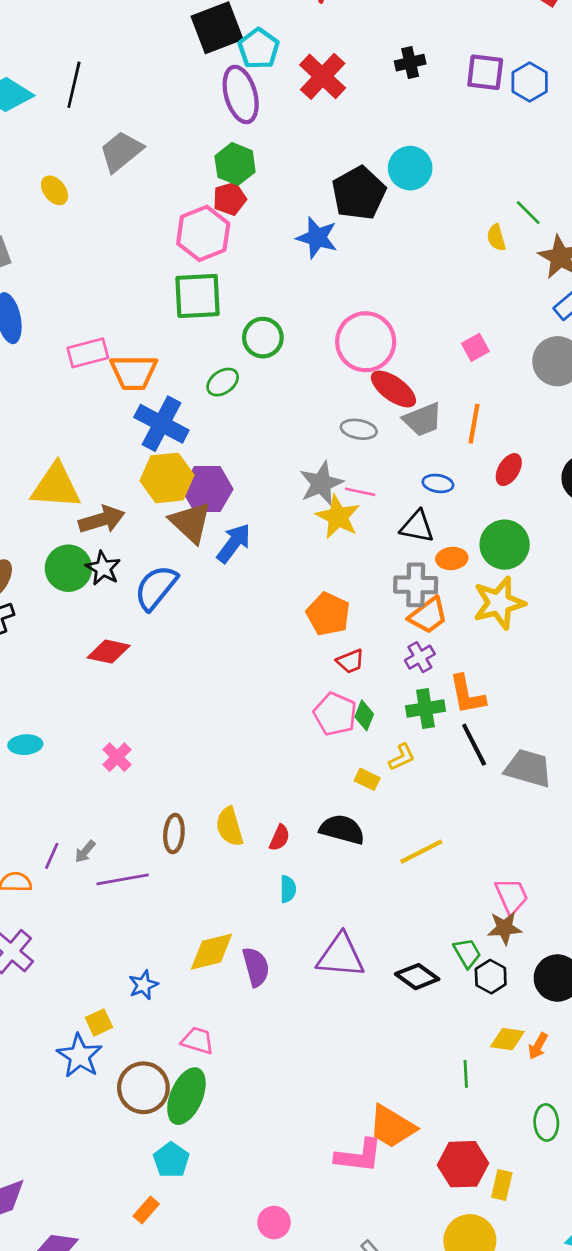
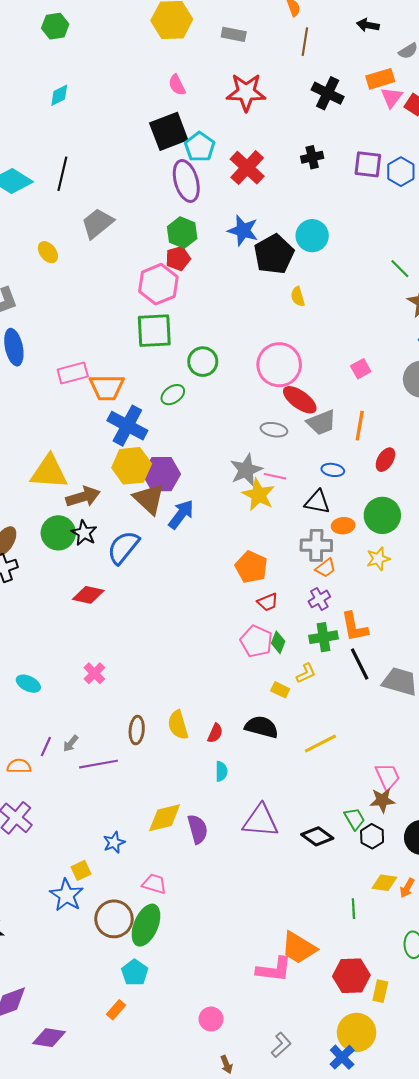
blue star: (317, 238) -> (243, 231), moved
yellow semicircle: (496, 238) -> (298, 297), moved
yellow star: (499, 603) -> (378, 559), size x0.6
orange trapezoid: (428, 615) -> (326, 568), size x0.7
cyan ellipse: (25, 745) -> (28, 684), moved, turned 30

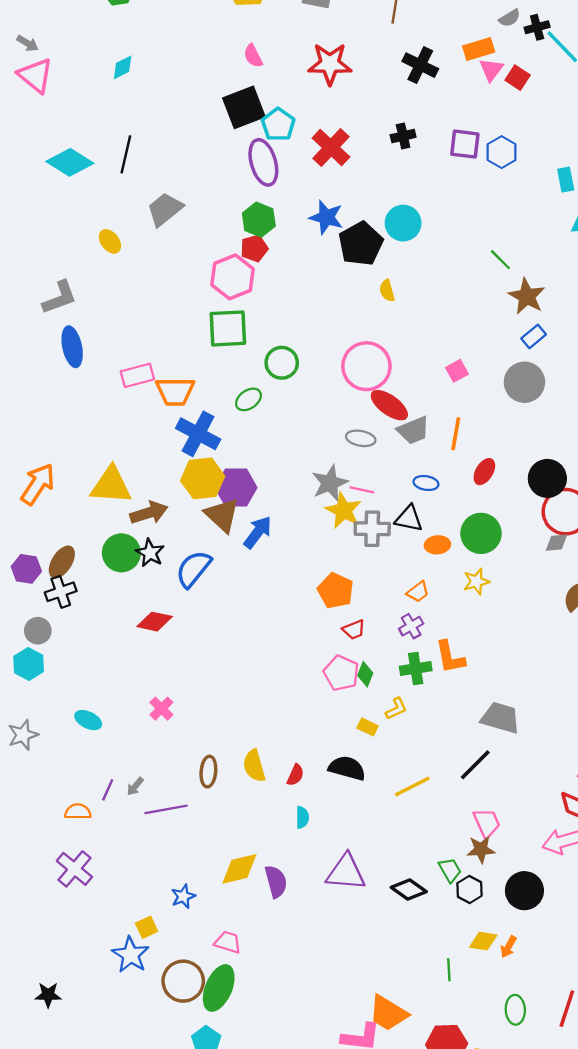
gray cross: (316, 545) -> (372, 529), moved
black line: (360, 664) -> (475, 765), moved, turned 72

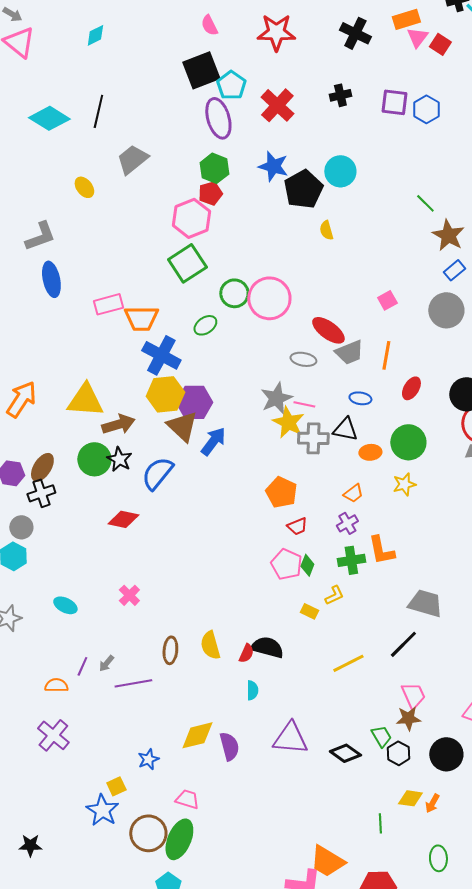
green square: (228, 328) -> (187, 263), turned -30
pink circle: (366, 366) -> (269, 298), moved
black semicircle: (347, 768) -> (267, 647), moved

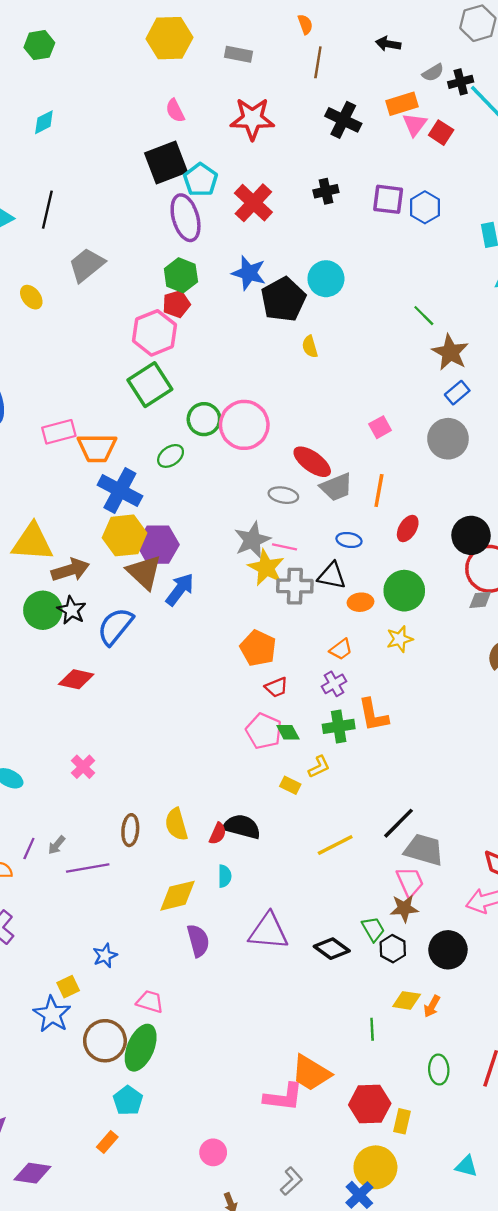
green diamond: (307, 565) -> (288, 732), turned -50
gray trapezoid: (425, 603) -> (424, 850), moved
yellow diamond: (197, 735) -> (177, 896), moved

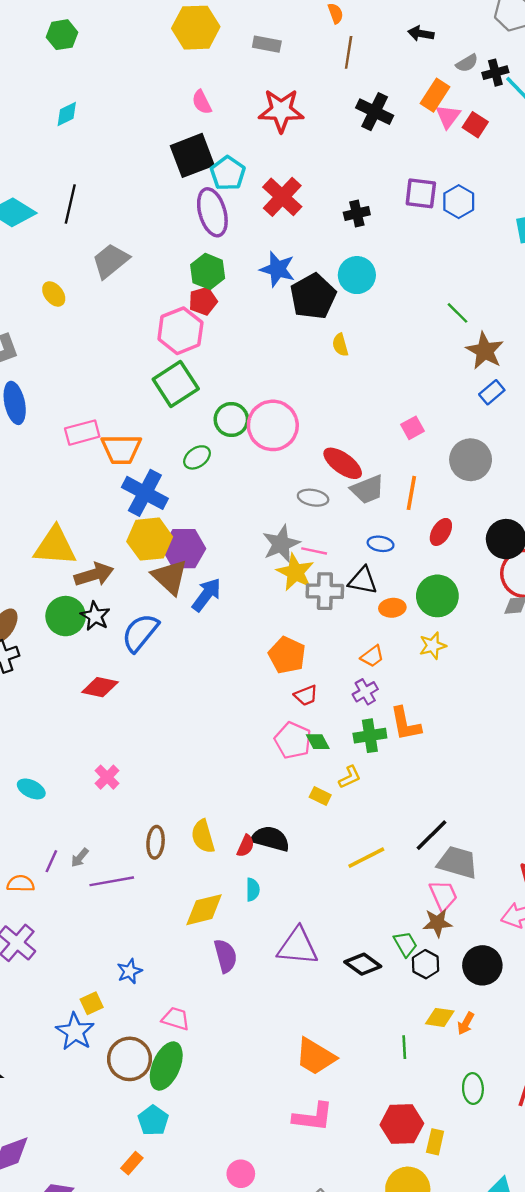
orange rectangle: (402, 104) -> (435, 95), turned -40
black cross: (326, 191) -> (357, 213), moved
gray circle: (448, 439) -> (471, 460), moved
orange trapezoid: (311, 1073) -> (315, 1057), moved

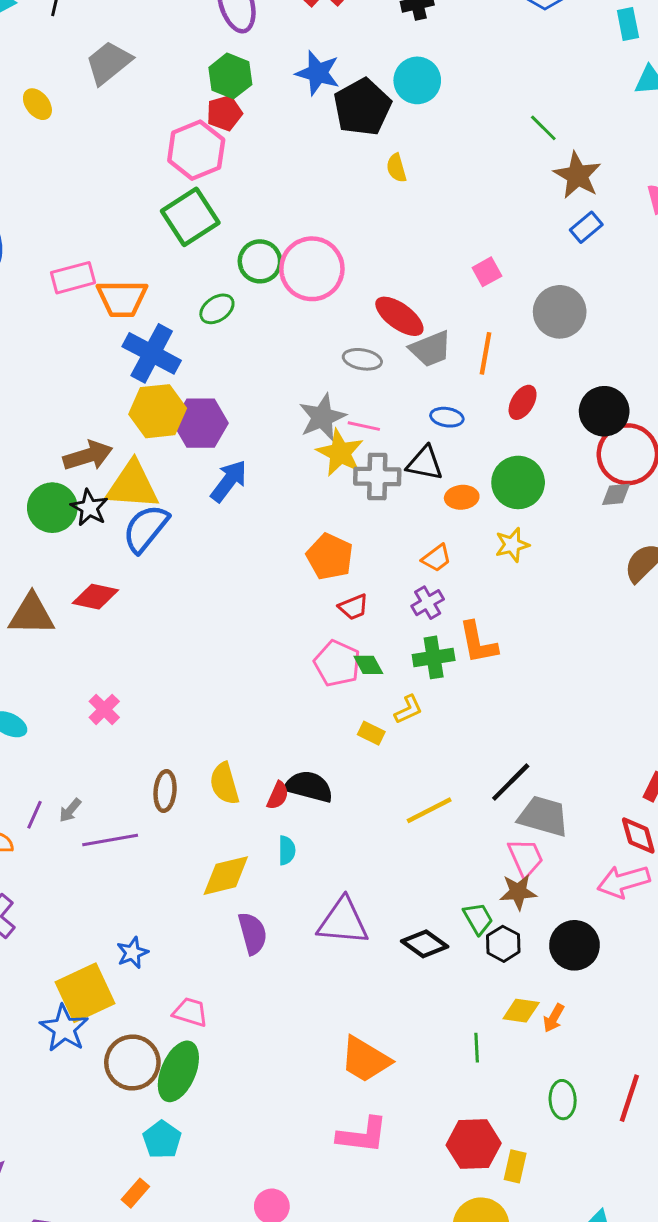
yellow triangle: (55, 546) -> (132, 485), moved
brown triangle: (170, 577) -> (32, 614), moved, turned -42
yellow square: (92, 1003) -> (85, 993), size x2.0

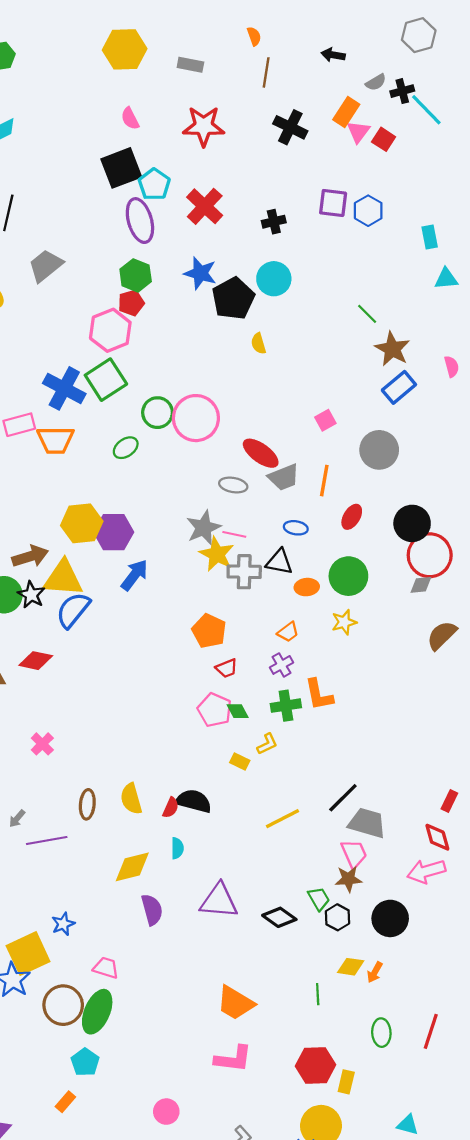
blue rectangle: (586, 227) -> (399, 387), size x1.4
blue cross: (152, 353) -> (64, 388), moved

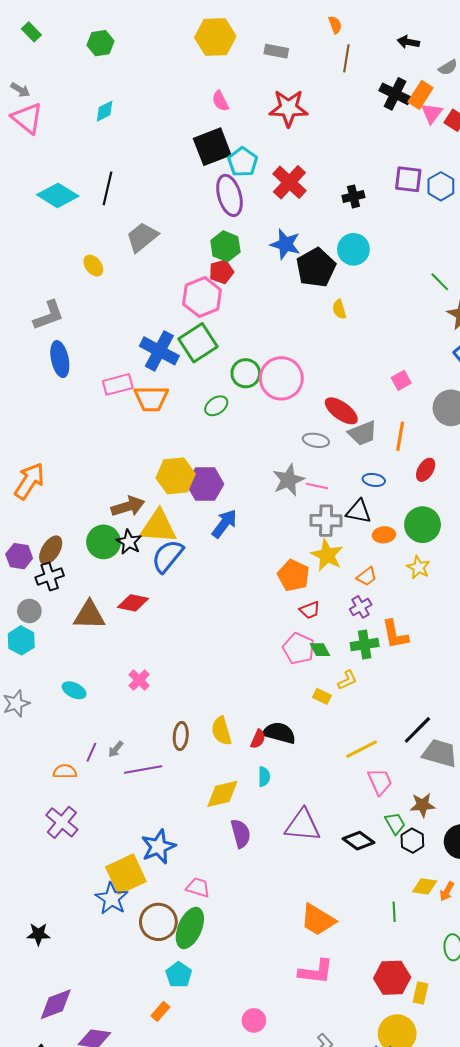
black cross: (290, 127) -> (395, 94), moved
yellow star: (217, 554) -> (327, 555), moved
yellow star: (344, 622) -> (418, 567), turned -30
pink trapezoid: (354, 854) -> (380, 782), moved
blue star: (63, 924) -> (158, 847), size x1.6

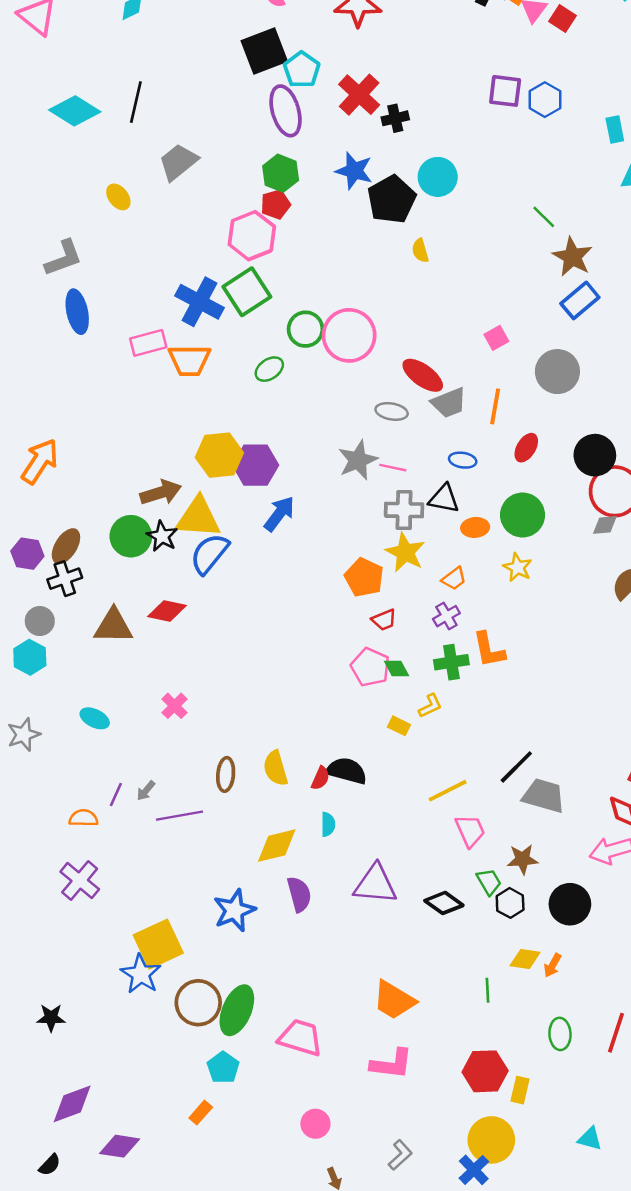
black cross: (353, 196) -> (395, 118), moved
blue star: (158, 847) -> (234, 910), moved
pink trapezoid: (198, 887) -> (300, 1038), moved, size x1.5

